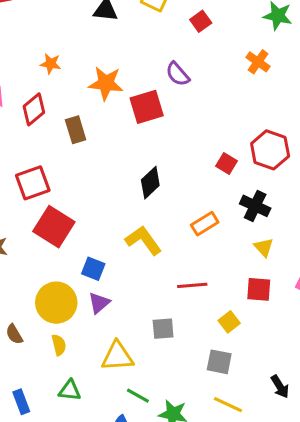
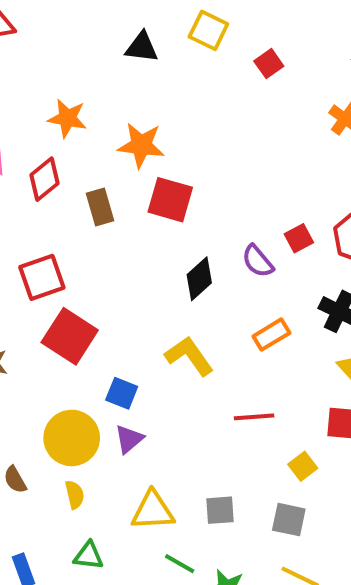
orange star: (51, 64) -> (67, 118), size x1.4
purple semicircle: (178, 74) -> (258, 261), moved
red square: (147, 107) -> (170, 200), moved, turned 32
red square: (227, 163) -> (299, 238), moved, turned 30
gray square: (163, 329) -> (220, 510), moved

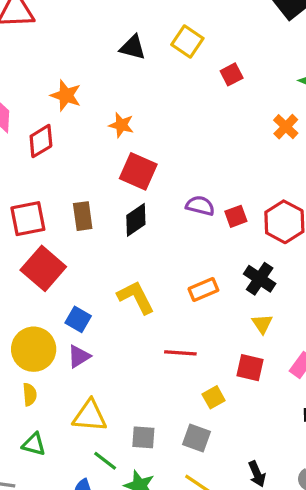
orange star: (141, 145) -> (121, 125), size x0.7
brown rectangle: (100, 207) -> (83, 216), moved
purple semicircle: (258, 261) -> (200, 206), moved, turned 136
black diamond: (199, 279) -> (136, 220), moved
gray square: (220, 510) -> (143, 437), moved

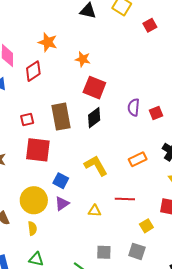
purple semicircle: (200, 206) -> (134, 107), turned -96
brown rectangle: (83, 216) -> (61, 117), size x1.5
red square: (28, 219) -> (27, 119), size x0.6
red square: (43, 268) -> (38, 150), turned -32
yellow triangle: (90, 416) -> (94, 211), moved, size x0.6

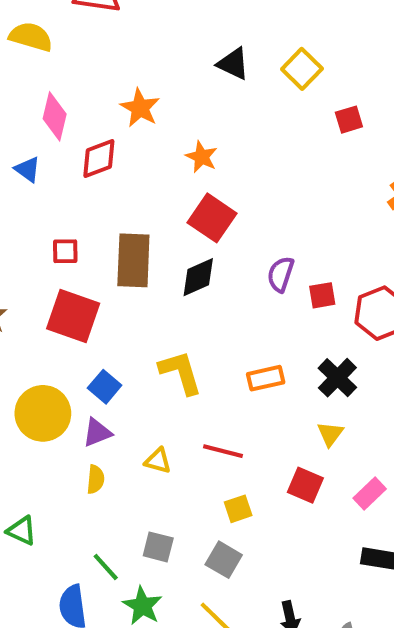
yellow square: (146, 226) -> (238, 509), moved
yellow semicircle: (32, 228) -> (96, 479), moved

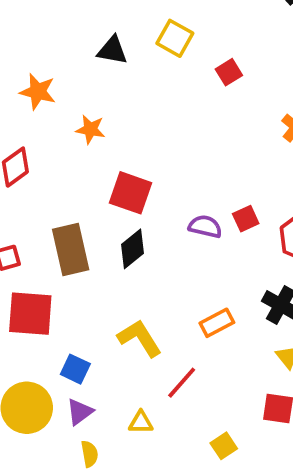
orange star: (140, 108) -> (38, 92), moved
orange star: (202, 157) -> (90, 129), moved
purple semicircle: (281, 274) -> (205, 226), turned 100
red square: (322, 295) -> (246, 219), moved
red line: (223, 451) -> (182, 383), moved, turned -48

